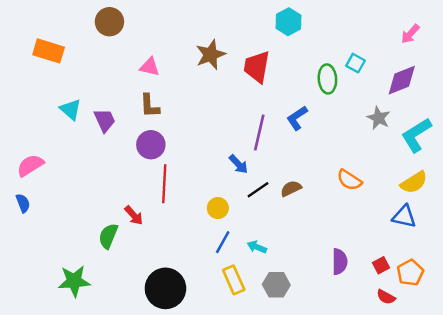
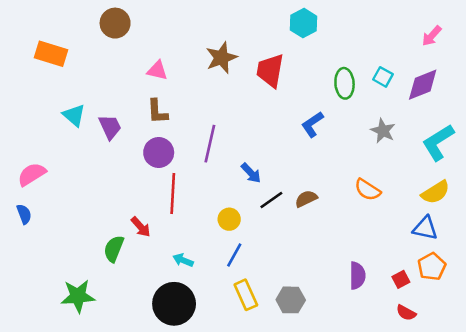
cyan square: (355, 63) -> (383, 77), moved
gray star: (379, 118) -> (383, 131), moved
purple line: (259, 133) -> (210, 144), moved
cyan arrow: (257, 247) -> (183, 260), moved
orange pentagon: (410, 273) -> (432, 267), moved

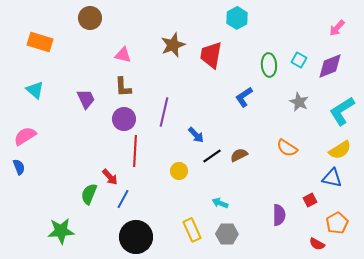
cyan triangle: (74, 115) -> (35, 90), moved
blue line: (234, 255) -> (123, 199), moved
cyan arrow: (183, 260) -> (220, 203), moved
orange pentagon: (432, 267) -> (337, 223), moved
red square: (401, 279) -> (310, 200), moved

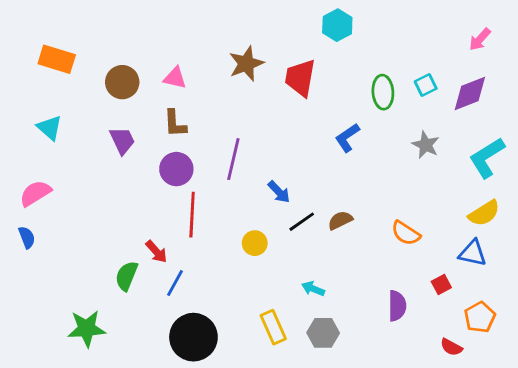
brown circle: (90, 18) -> (122, 82), moved
cyan square: (299, 60) -> (426, 85), turned 35
orange semicircle: (287, 148) -> (406, 233), moved

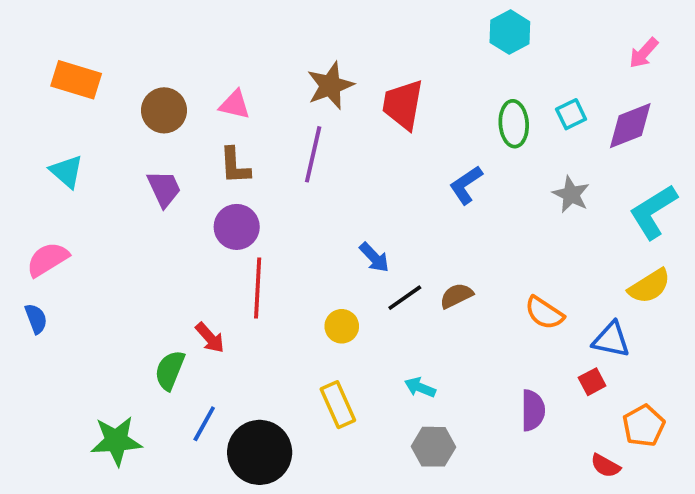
cyan hexagon: (337, 25) -> (510, 32), moved
purple line: (233, 159) -> (313, 154), moved
blue triangle: (473, 253) -> (611, 340), moved
blue line: (175, 283) -> (204, 424), moved
yellow rectangle: (273, 327) -> (338, 405), moved

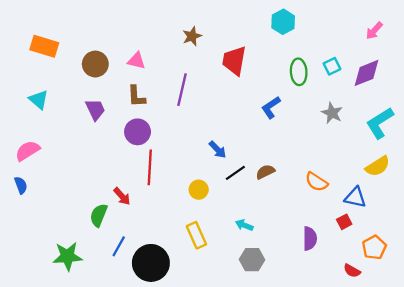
cyan hexagon: (510, 32) -> (283, 22), moved
brown star: (330, 86) -> (192, 36), moved, size x0.7

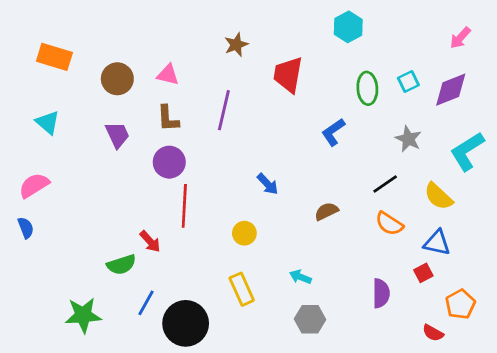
yellow semicircle: (378, 166) -> (438, 196), moved, turned 75
black line: (235, 173) -> (385, 184), moved
green semicircle: (99, 215) -> (121, 265), turned -130

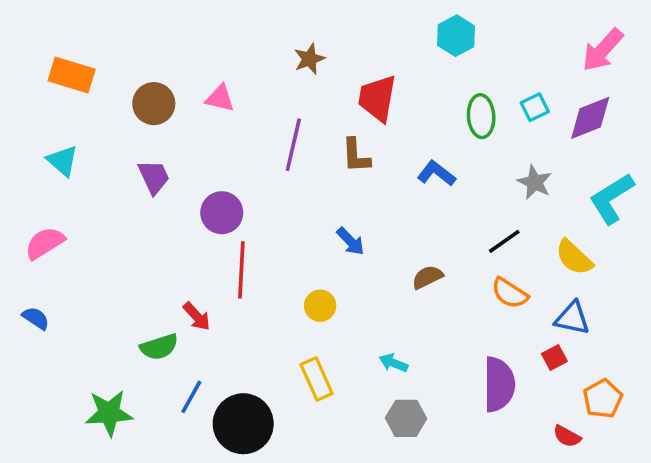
pink arrow: (460, 38) -> (603, 50), size x1.5
brown L-shape: (168, 118) -> (356, 155), moved
blue L-shape: (333, 132) -> (436, 173), turned 72
blue semicircle: (26, 228) -> (36, 318), moved, turned -35
purple semicircle: (381, 293) -> (499, 384), size x1.4

